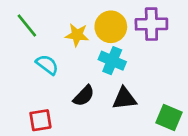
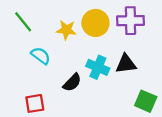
cyan cross: (112, 61) -> (98, 67), moved
black triangle: (124, 99) -> (126, 64), moved

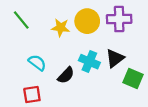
cyan semicircle: (41, 56) -> (37, 63), moved
black triangle: (126, 64) -> (115, 58), turned -30
green square: (146, 101) -> (133, 79), moved

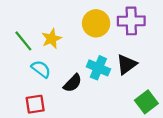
green line: (21, 20) -> (23, 41), moved
yellow star: (61, 27) -> (52, 39), moved, turned -30
green square: (133, 79) -> (146, 102), moved, turned 30

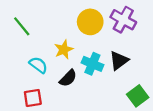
purple cross: (131, 21) -> (123, 20), turned 30
yellow star: (52, 39) -> (64, 49), moved
green line: (23, 41) -> (22, 26), moved

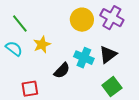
yellow star: (64, 49) -> (42, 45), moved
cyan semicircle: (38, 65) -> (14, 49), moved
green square: (138, 96) -> (112, 87), moved

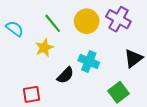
green line: (20, 24) -> (53, 23), moved
cyan semicircle: (14, 49) -> (15, 29), moved
black triangle: (108, 55) -> (133, 58), moved

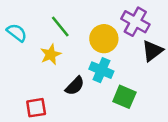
yellow circle: (87, 21) -> (104, 39), moved
black triangle: (133, 58) -> (152, 51), moved
green square: (118, 92) -> (124, 97), moved, turned -30

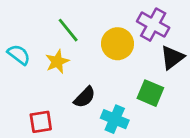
cyan semicircle: (17, 33) -> (19, 55), moved
cyan cross: (101, 70) -> (115, 119), moved
green square: (124, 97) -> (150, 93), moved

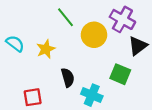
green line: (68, 30) -> (65, 17), moved
black semicircle: (85, 97) -> (68, 78), turned -60

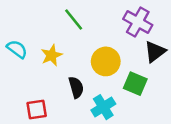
yellow circle: (94, 35) -> (106, 61), moved
cyan cross: (92, 95) -> (103, 107), turned 35

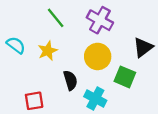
green line: (74, 20) -> (56, 18), moved
purple cross: (138, 22) -> (100, 20), moved
cyan cross: (103, 107) -> (95, 98), turned -30

